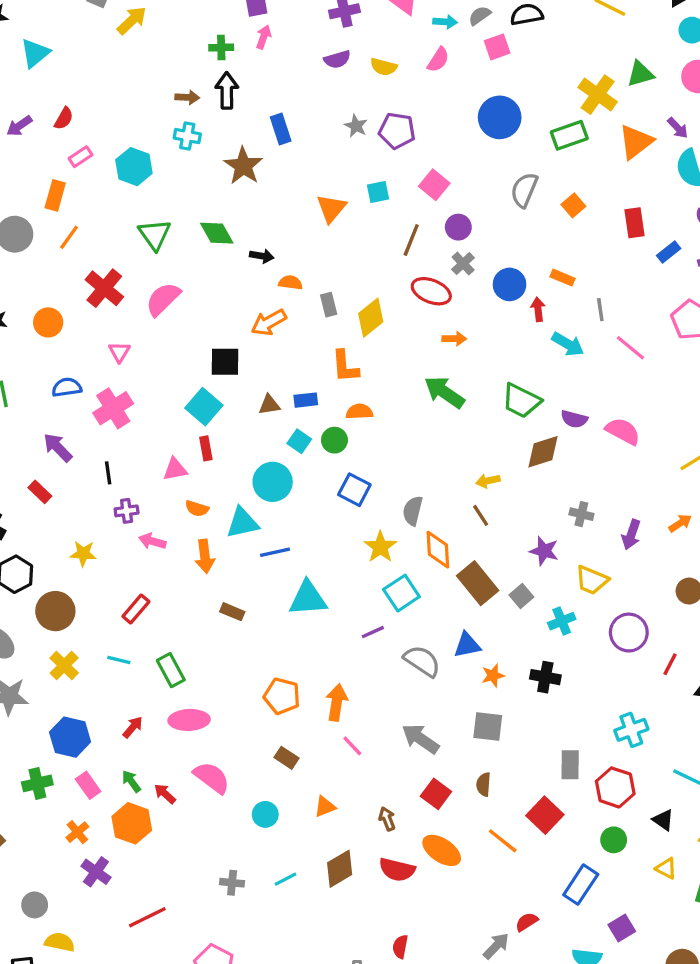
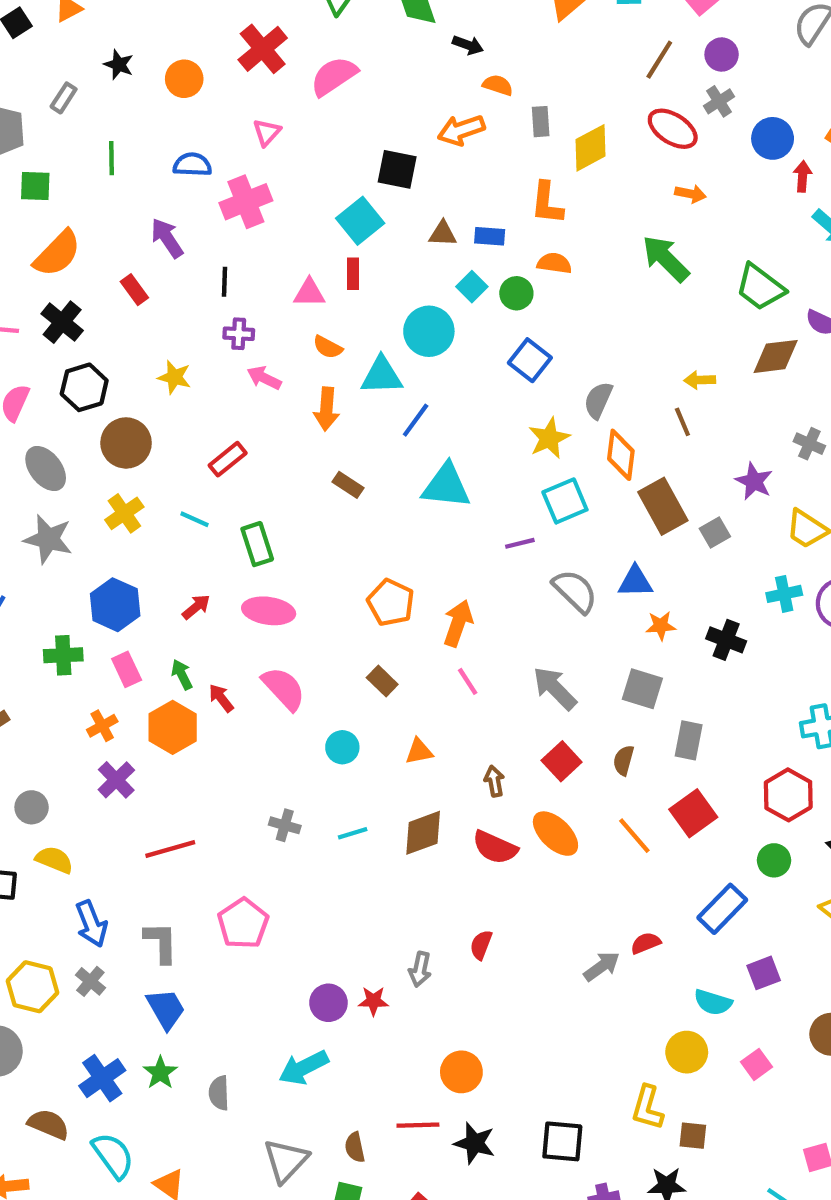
blue line: (275, 552) -> (416, 420), turned -52
cyan cross: (562, 621) -> (784, 594), moved
gray rectangle: (570, 765) -> (689, 740), moved

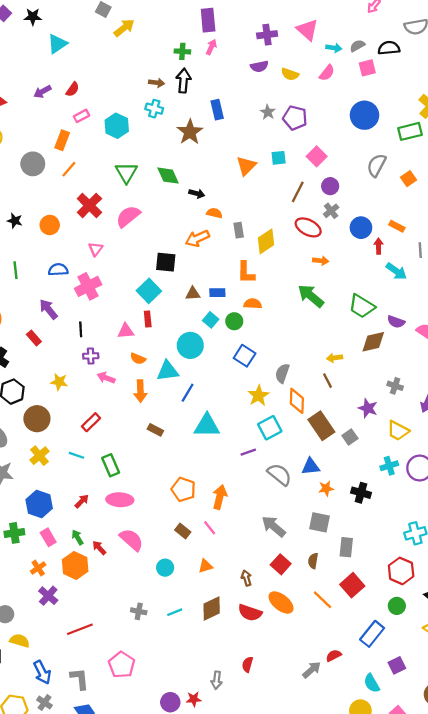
pink line: (468, 681) -> (210, 528), moved
cyan semicircle: (713, 1002) -> (372, 683), turned 48

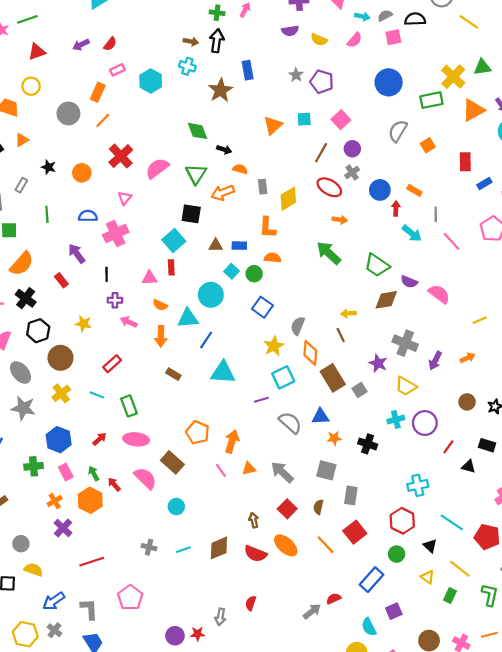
green triangle: (126, 173) -> (196, 174), moved
gray cross: (395, 386) -> (405, 343), size x1.6
brown rectangle: (183, 531) -> (172, 462), moved, size x1.5
orange triangle: (205, 566) -> (249, 469), moved
blue arrow: (42, 672) -> (54, 601), turned 80

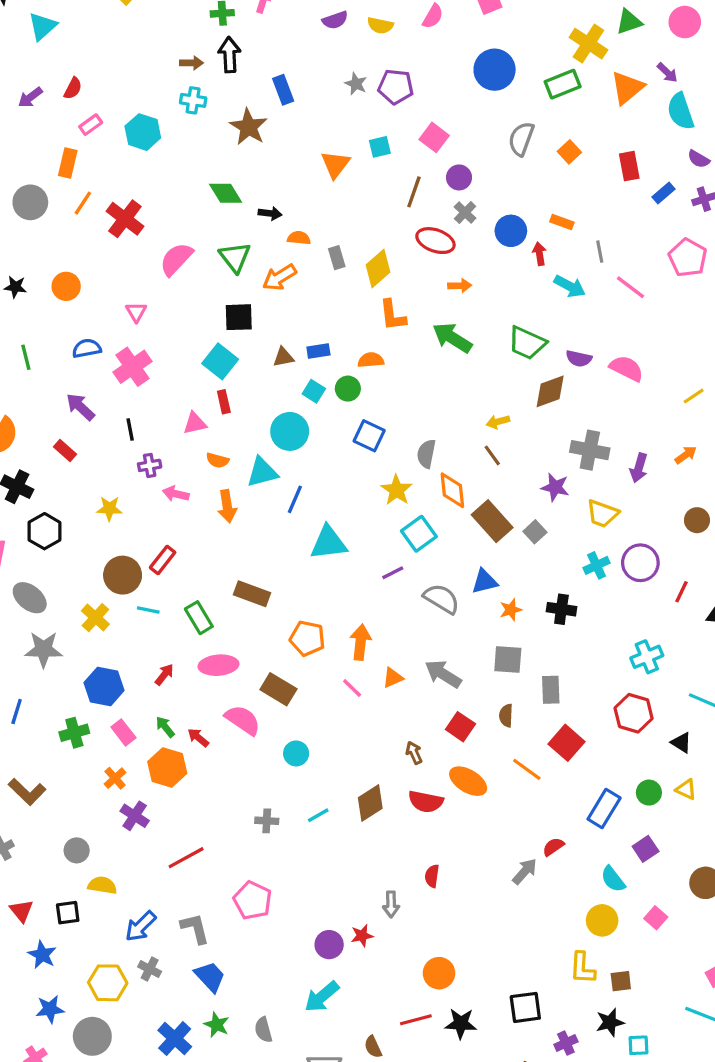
red cross: (121, 156) -> (125, 219), moved
orange L-shape: (268, 228) -> (393, 315), moved
brown circle: (61, 358) -> (123, 575), moved
brown rectangle: (173, 374) -> (252, 594), moved, size x1.5
green circle: (397, 554) -> (649, 793), moved

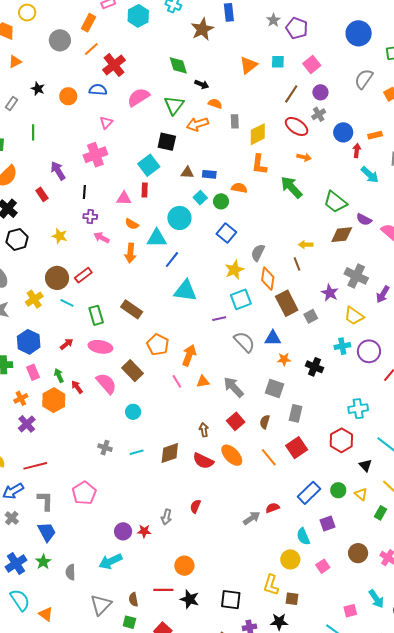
orange rectangle: (562, 222) -> (375, 135), turned -48
blue semicircle: (87, 348) -> (98, 90), moved
red line: (186, 858) -> (35, 466), moved

